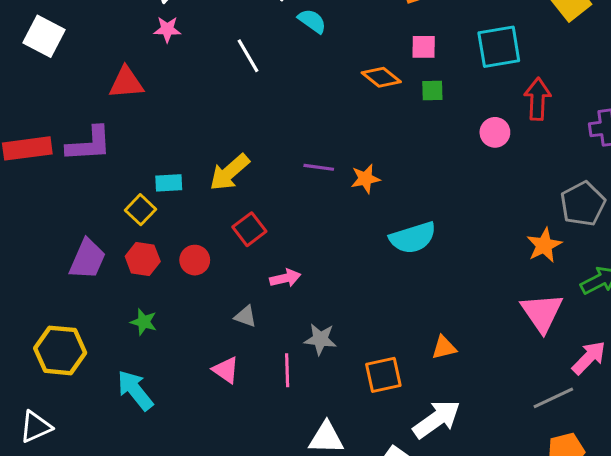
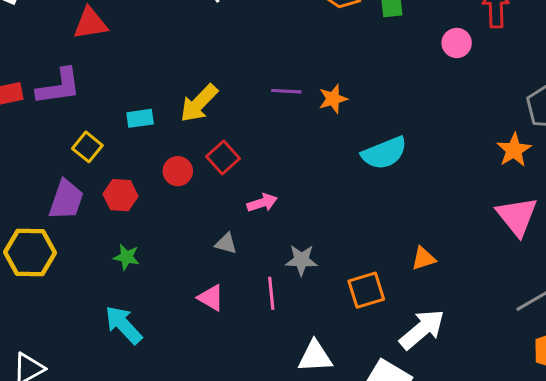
yellow square: (141, 210) -> (87, 147), moved
red circle: (195, 260) -> (178, 171), moved
yellow hexagon: (60, 350) -> (30, 252), moved

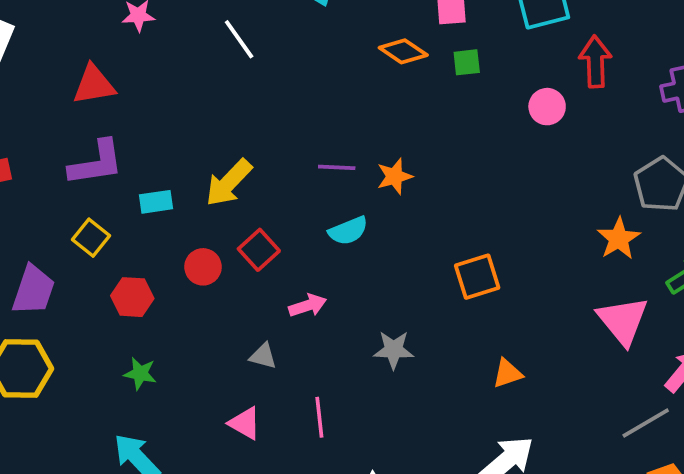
purple L-shape: (59, 87) -> (96, 163), moved
cyan semicircle: (384, 153) -> (348, 231), moved, size x0.7
purple trapezoid: (66, 200) -> (33, 290), moved
gray star: (301, 260) -> (394, 350), moved
orange square: (366, 290) -> (477, 277), moved

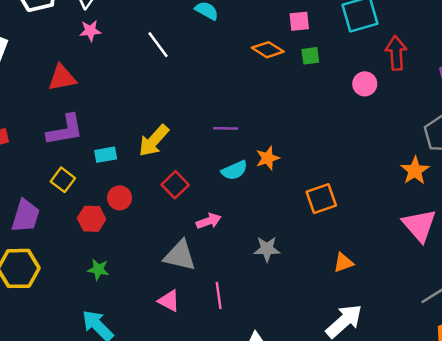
orange star: (395, 176) -> (268, 158), moved
red circle: (203, 267) -> (120, 198), moved
gray triangle: (263, 356) -> (180, 256), size x1.8

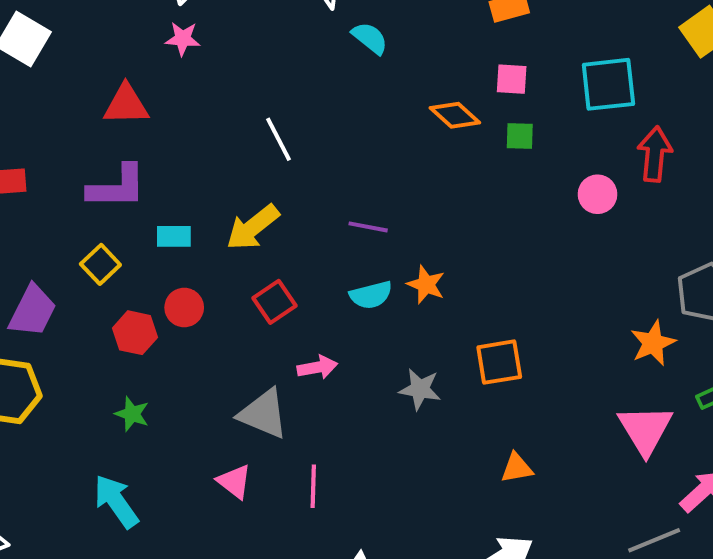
white line: (158, 45) -> (279, 139), moved
orange star: (268, 158) -> (426, 285), turned 30
gray star: (267, 249) -> (420, 389), moved

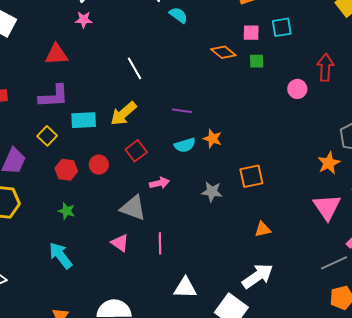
cyan square: (608, 84) -> (282, 27), moved, size x0.7
cyan rectangle: (174, 236) -> (84, 120), size x1.4
red circle: (184, 308) -> (99, 165), moved

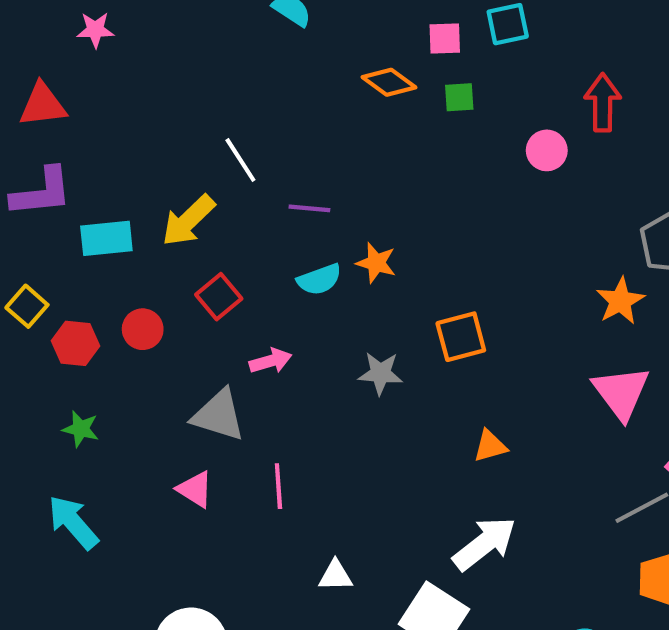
white line: (135, 68) -> (240, 160), moved
yellow square: (47, 136) -> (27, 306), moved
white triangle: (185, 288) -> (336, 576), size x0.7

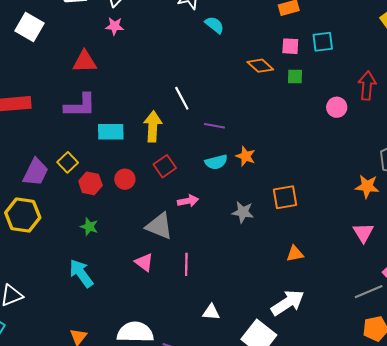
yellow arrow: (188, 221) -> (153, 126), turned 132
orange star: (620, 301) -> (367, 186), turned 30
pink triangle: (621, 393) -> (363, 233), size x0.7

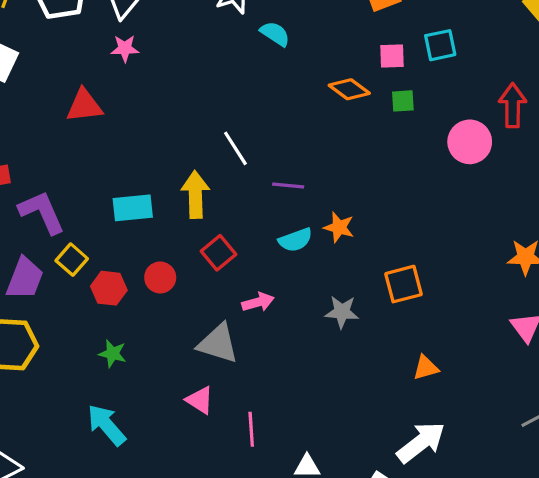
purple L-shape: (80, 106) -> (42, 212), moved, turned -108
pink circle: (337, 107) -> (470, 142), size x1.4
pink line: (186, 264) -> (251, 429), moved

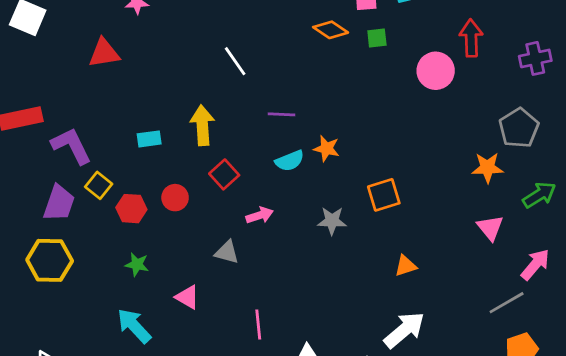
white line: (235, 148) -> (235, 61), moved
cyan rectangle: (133, 208) -> (149, 139), size x0.7
gray triangle: (218, 343) -> (227, 252), size x0.7
pink triangle: (200, 400) -> (187, 297), moved

